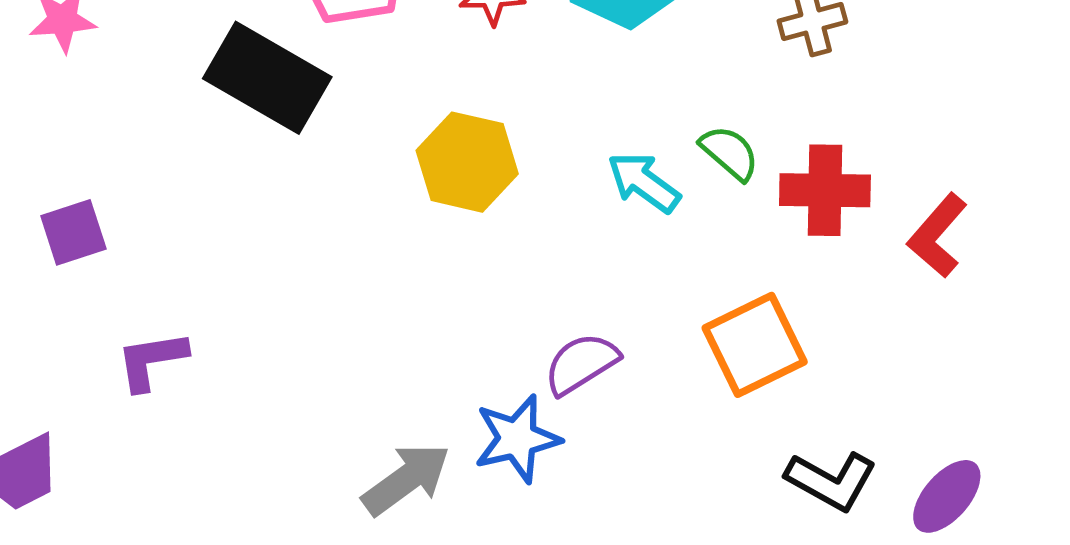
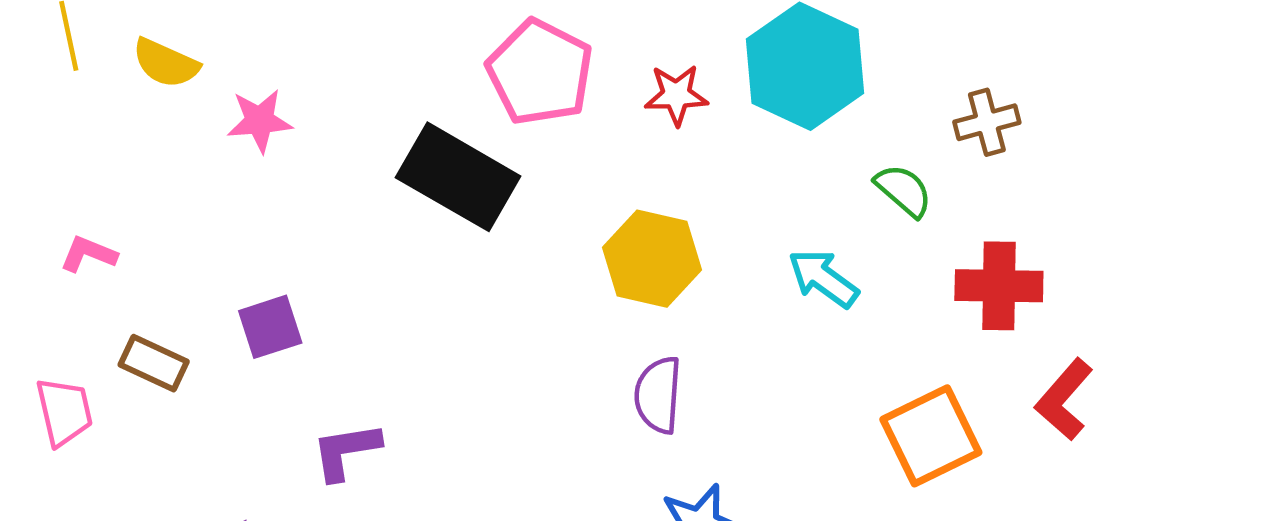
green semicircle: (730, 153) -> (904, 190), moved
red L-shape: (937, 236) -> (1064, 399), moved
purple semicircle: (581, 364) -> (658, 395), moved, turned -54

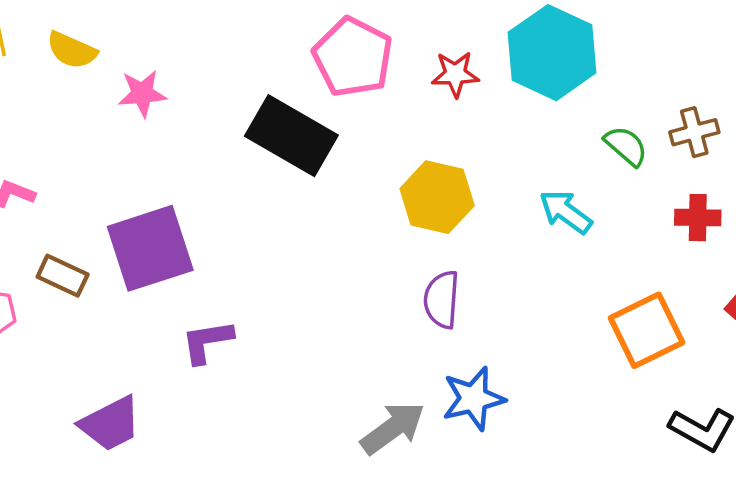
brown cross: (987, 122) -> (694, 132), moved
red cross: (999, 286) -> (698, 218), size x0.7
purple square: (270, 327) -> (150, 248), size x1.8

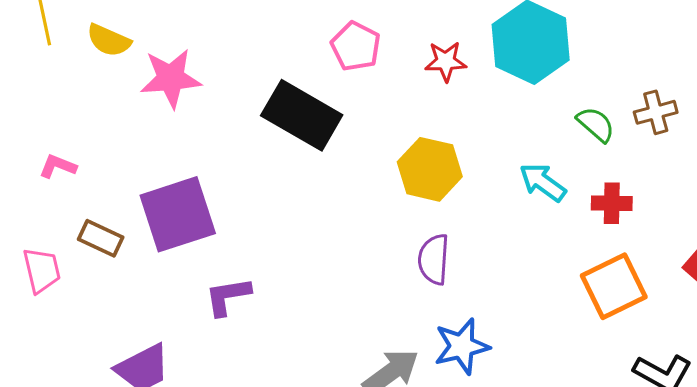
pink pentagon: (353, 57) -> (356, 46), size x0.7
pink star: (142, 93) -> (171, 78), size x1.4
red cross: (698, 218) -> (612, 203), moved

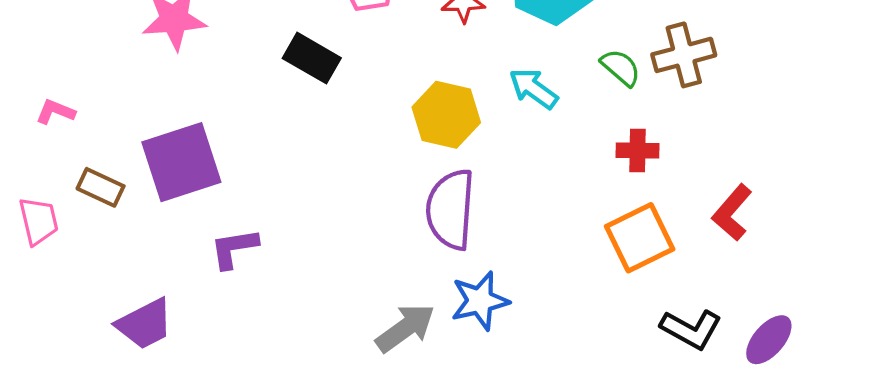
brown cross: (656, 112) -> (684, 55), size x1.4
black rectangle: (302, 115) -> (312, 58), size x0.7
cyan arrow: (543, 182) -> (533, 89), moved
purple semicircle: (434, 259) -> (450, 209), size x1.5

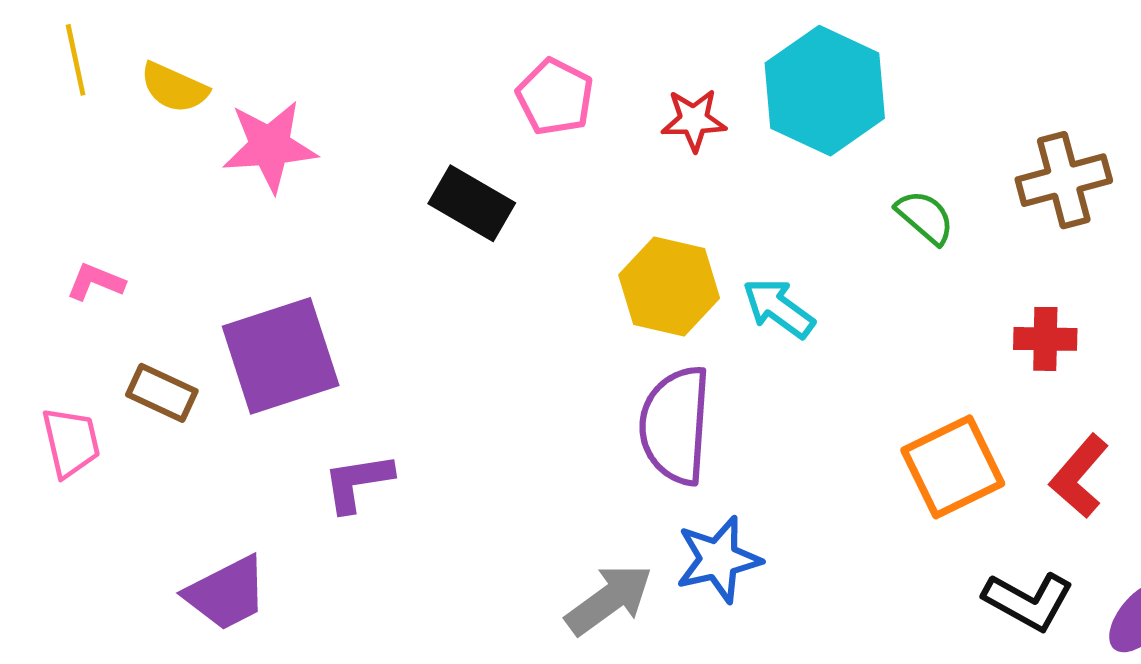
brown cross: (684, 55) -> (1064, 180), moved
cyan arrow: (533, 89) -> (779, 308), moved
red cross: (638, 151) -> (1045, 339), moved
red L-shape: (732, 213) -> (1079, 476), moved

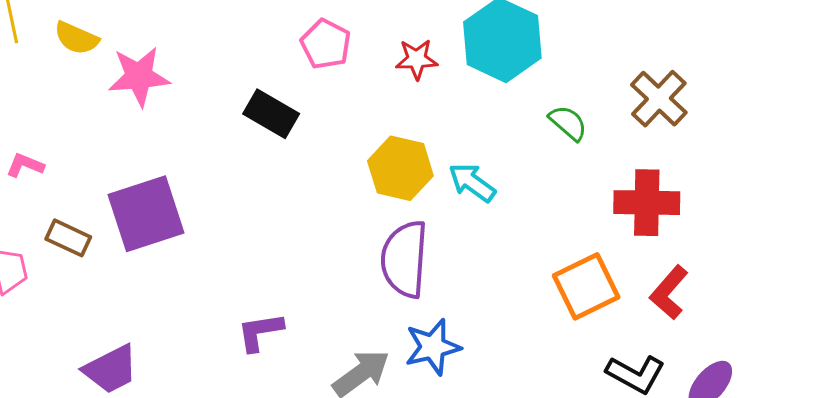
brown cross: (1064, 180) -> (659, 99), turned -32
red cross: (1045, 339) -> (647, 203), size x1.6
purple L-shape: (358, 482) -> (260, 332), moved

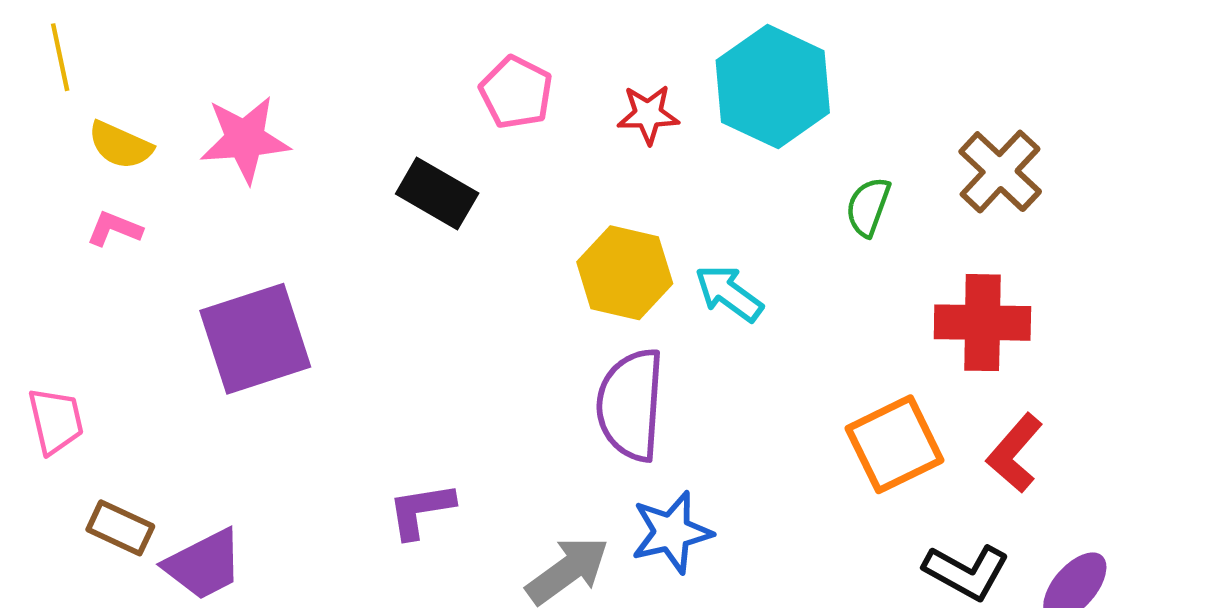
yellow semicircle: (76, 38) -> (120, 145), moved
green semicircle: (568, 123) -> (868, 207), turned -111
pink L-shape: (25, 165) -> (114, 229), moved
brown rectangle: (68, 238) -> (120, 528), moved

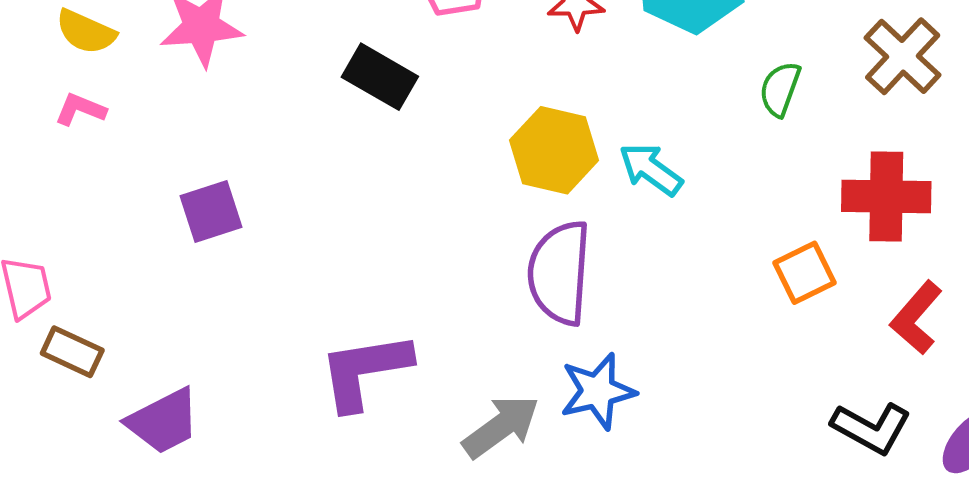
purple square: (255, 339) -> (211, 212), size x0.6
orange square: (895, 444) -> (805, 273), moved, size x0.7
purple L-shape: (421, 510) -> (365, 371), size x1.5
brown rectangle: (120, 528) -> (72, 352), moved

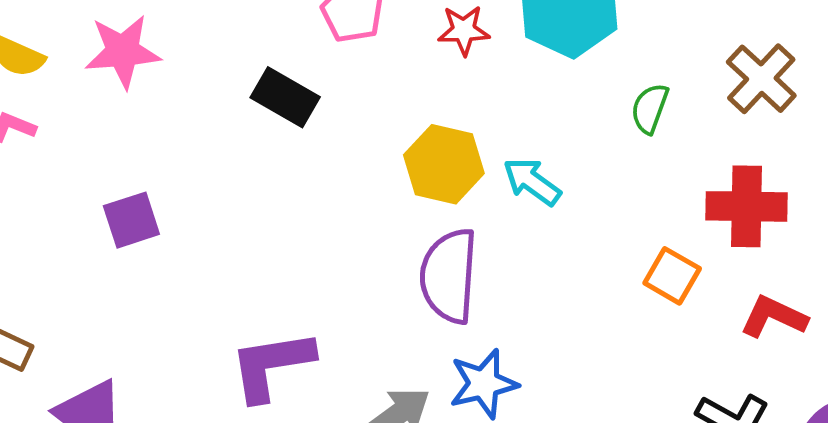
orange square: (805, 273) -> (672, 276), turned -34
red L-shape: (916, 318) -> (774, 317), turned 74

